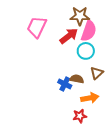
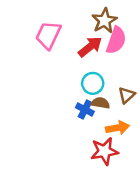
brown star: (80, 16) -> (104, 21), turned -30
cyan circle: (86, 51) -> (93, 83), moved
red star: (80, 116) -> (104, 151), size x1.5

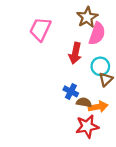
red arrow: (90, 47) -> (75, 53), moved, turned 140
cyan circle: (93, 83) -> (100, 66), moved
brown semicircle: (101, 103) -> (84, 102), moved

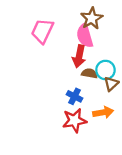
pink semicircle: (97, 34) -> (85, 36), moved, turned 145
brown semicircle: (84, 102) -> (89, 73), moved
red star: (87, 126) -> (74, 120), moved

